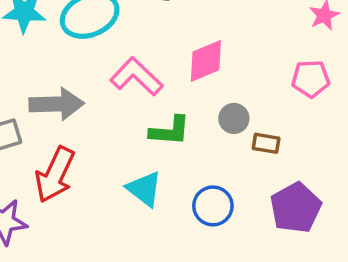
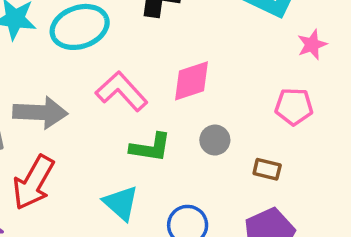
brown rectangle: (266, 143) -> (267, 169), moved

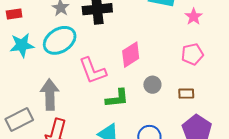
pink L-shape: (122, 91) -> (93, 71), turned -144
gray arrow: (40, 113) -> (50, 94), turned -80

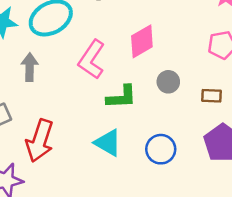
pink L-shape: (93, 71) -> (92, 60), turned 52
gray arrow: (50, 94) -> (30, 67), moved, size x0.7

